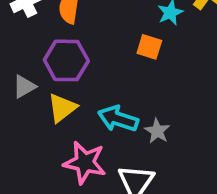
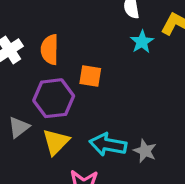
orange square: (149, 47) -> (90, 76), moved

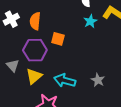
gray triangle: (19, 127) -> (13, 65), turned -40
gray star: (145, 151) -> (98, 80), moved

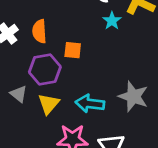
gray star: (98, 80) -> (133, 96), size x1.6

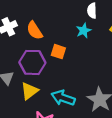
cyan star: (112, 21) -> (84, 31), moved
orange semicircle: (39, 31) -> (35, 30), turned -42

